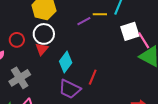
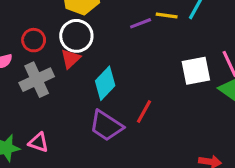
white square: (130, 31) -> (196, 71), moved
gray cross: (20, 78) -> (37, 80), moved

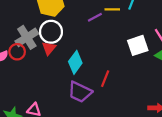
red circle: (34, 40) -> (17, 52), moved
gray cross: (37, 80) -> (27, 37), moved

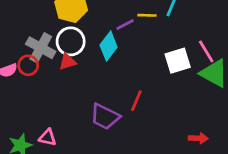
gray cross: (27, 37) -> (41, 48), turned -30
red triangle: (49, 48) -> (68, 62), turned 32
cyan diamond: (75, 62) -> (109, 46), moved

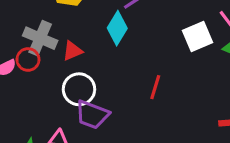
white circle: (71, 41) -> (79, 89), moved
purple trapezoid: (105, 117) -> (92, 115), moved

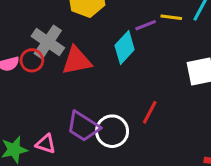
red triangle: (72, 51) -> (77, 61), size x1.5
white circle: (79, 89) -> (112, 131), moved

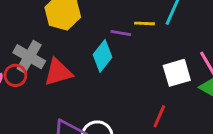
purple line: (146, 25) -> (121, 33), turned 36
red line: (150, 112) -> (159, 116), moved

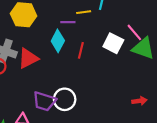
white square: (177, 73) -> (113, 43), turned -36
red line: (159, 116) -> (81, 50), moved

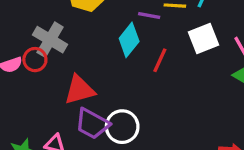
white square: (113, 43) -> (203, 38), moved, turned 30
red triangle: (28, 58) -> (79, 90), moved

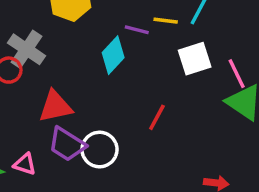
red line: (160, 60) -> (157, 117), moved

